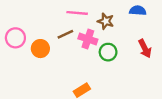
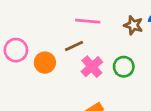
brown star: (106, 21) -> (133, 25), moved
pink cross: (88, 39) -> (92, 67), moved, turned 30

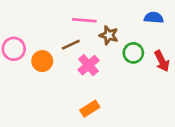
brown star: (133, 25) -> (109, 35), moved
green circle: (124, 67) -> (133, 53), moved

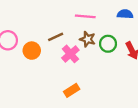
pink line: (84, 20) -> (85, 16), moved
brown star: (109, 35) -> (88, 39), moved

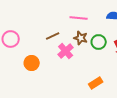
orange circle: (32, 51) -> (32, 63), moved
orange rectangle: (72, 90) -> (96, 83), moved

